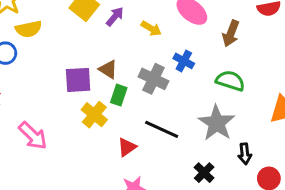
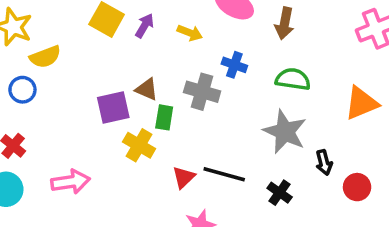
black line: (162, 129) -> (224, 174), moved
pink arrow: (33, 136) -> (71, 182), turned -44

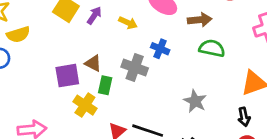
brown arrow: (285, 23) -> (200, 20), turned -110
green semicircle: (293, 79) -> (212, 48), moved
gray star: (285, 132) -> (195, 101), size x0.7
black arrow: (324, 163) -> (244, 117), moved

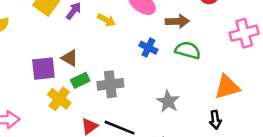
blue cross: (160, 49) -> (148, 48), moved
gray cross: (135, 68) -> (110, 84), moved, turned -30
green rectangle: (105, 85) -> (80, 80), turned 48

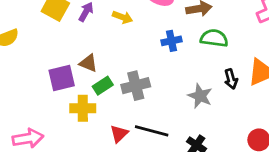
blue cross: (148, 48) -> (171, 41), turned -30
yellow cross: (59, 99) -> (83, 108), turned -30
black arrow: (215, 120) -> (231, 79), moved

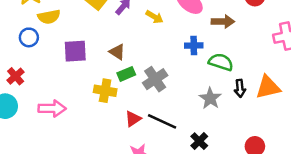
green semicircle: (214, 38) -> (221, 62), moved
purple square: (62, 78) -> (75, 51), moved
gray cross: (136, 86) -> (155, 79), turned -30

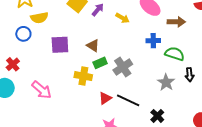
pink arrow: (52, 108) -> (42, 90), turned 40

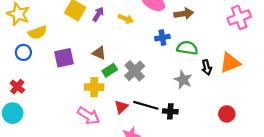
pink arrow: (42, 90) -> (89, 116), moved
black cross: (157, 116) -> (170, 111), moved, turned -32

